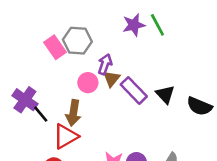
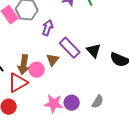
brown triangle: (111, 79) -> (53, 60), moved
pink circle: (88, 83) -> (37, 70), moved

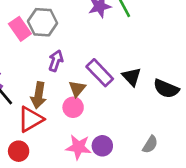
purple arrow: (48, 28) -> (56, 61), moved
pink circle: (37, 70) -> (73, 107), moved
gray semicircle: (98, 102) -> (150, 144), moved

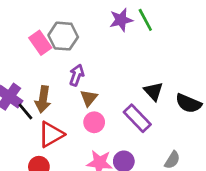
purple rectangle: (100, 73) -> (137, 118), moved
brown triangle: (77, 89) -> (89, 98), moved
brown arrow: (39, 95) -> (43, 99), moved

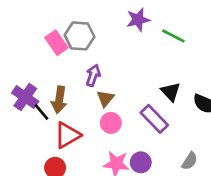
green line: (145, 20) -> (173, 36), moved, turned -35

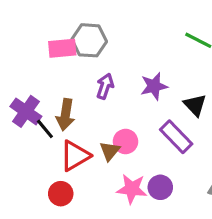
purple star: (138, 20) -> (154, 86), moved
pink rectangle: (56, 43) -> (62, 48), turned -60
brown triangle: (105, 98) -> (110, 151), moved

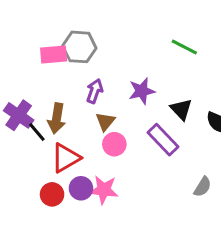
brown triangle: (110, 151) -> (105, 121), moved
purple circle: (160, 187) -> (81, 188), moved
pink star: (132, 189) -> (104, 190), moved

